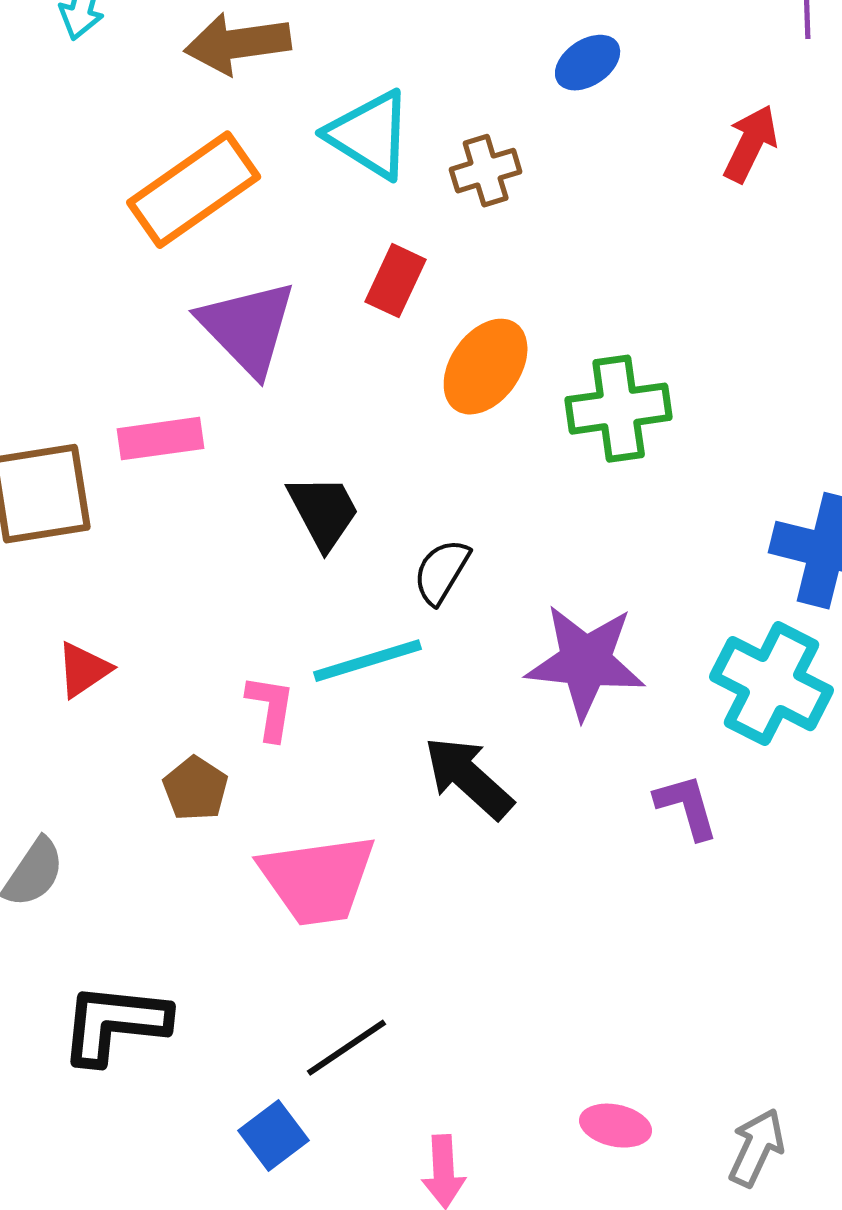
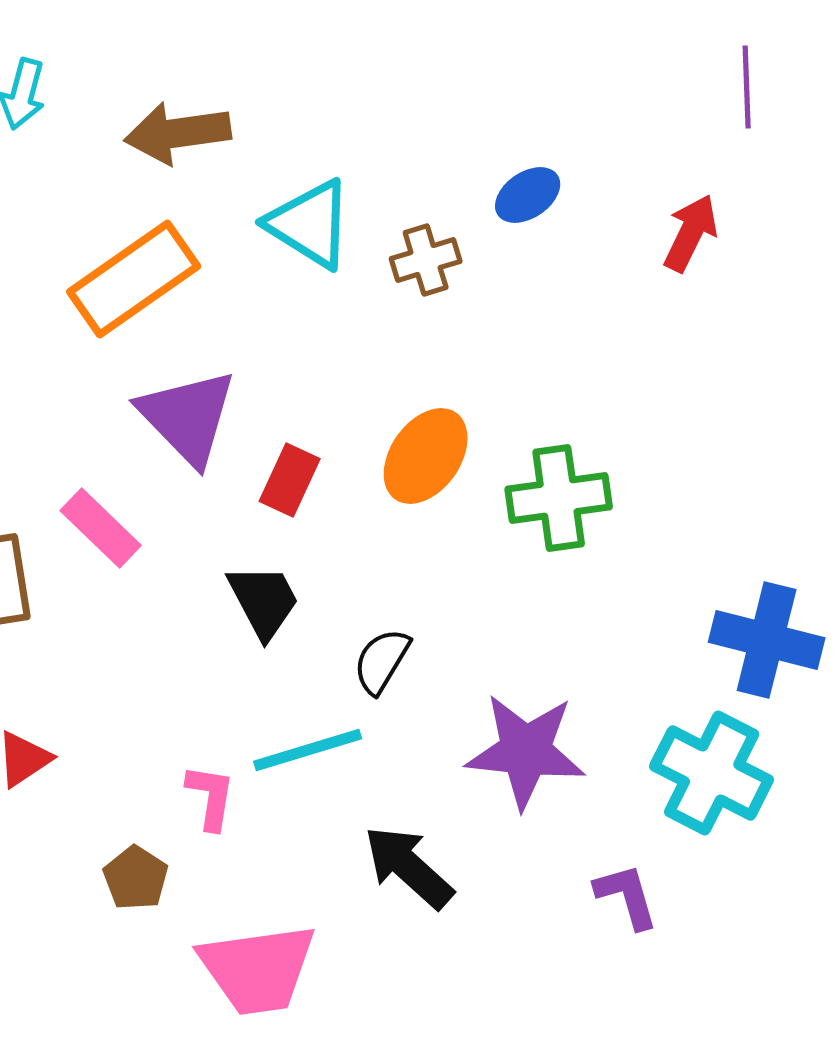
blue ellipse: (588, 63) -> (528, 195), moved
red rectangle: (396, 281) -> (290, 480), moved
pink rectangle: (161, 439) -> (101, 528), turned 52

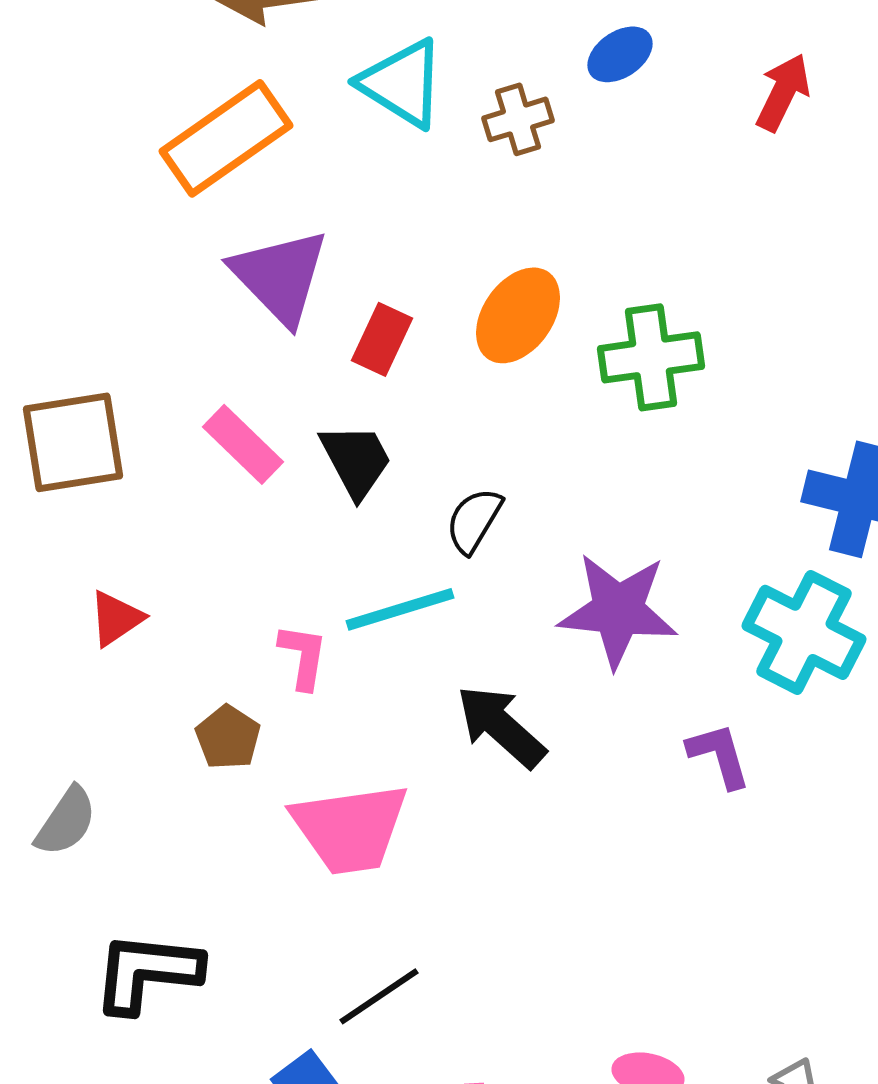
pink rectangle: (101, 528) -> (243, 444), moved

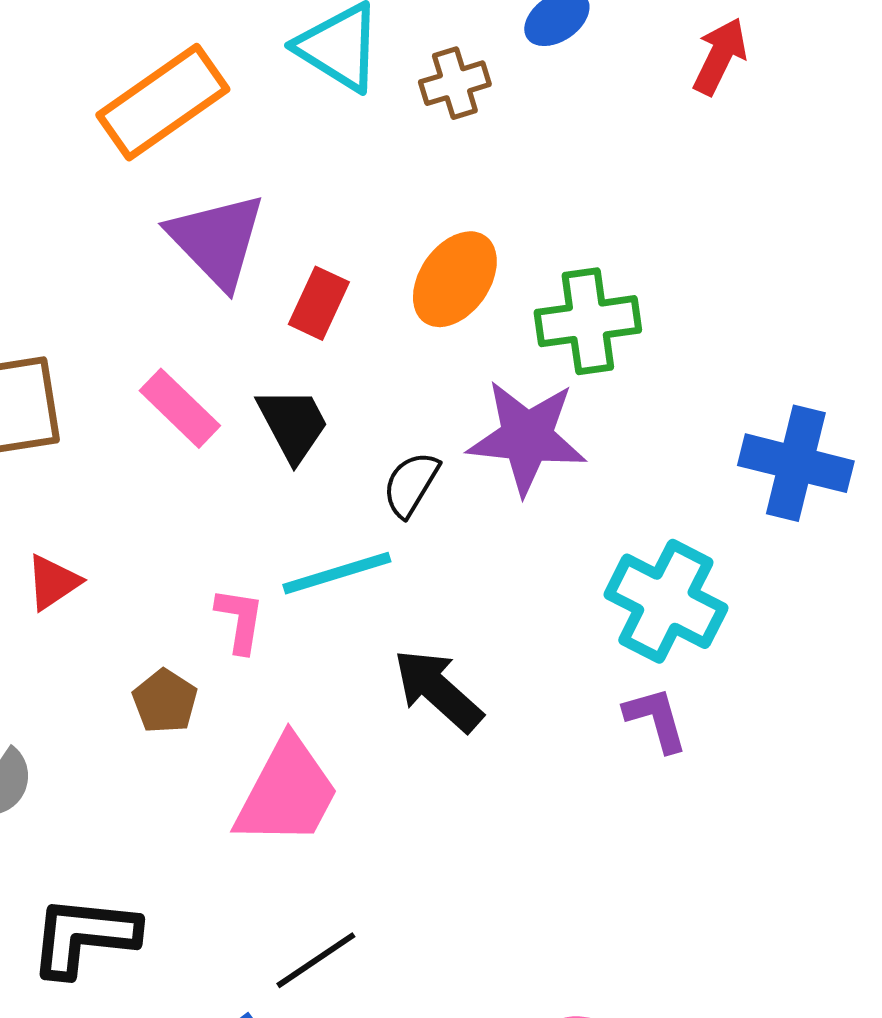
purple star: (618, 610) -> (527, 437), moved
cyan cross: (804, 632) -> (666, 601), moved
pink trapezoid: (350, 828) -> (287, 792), turned -54

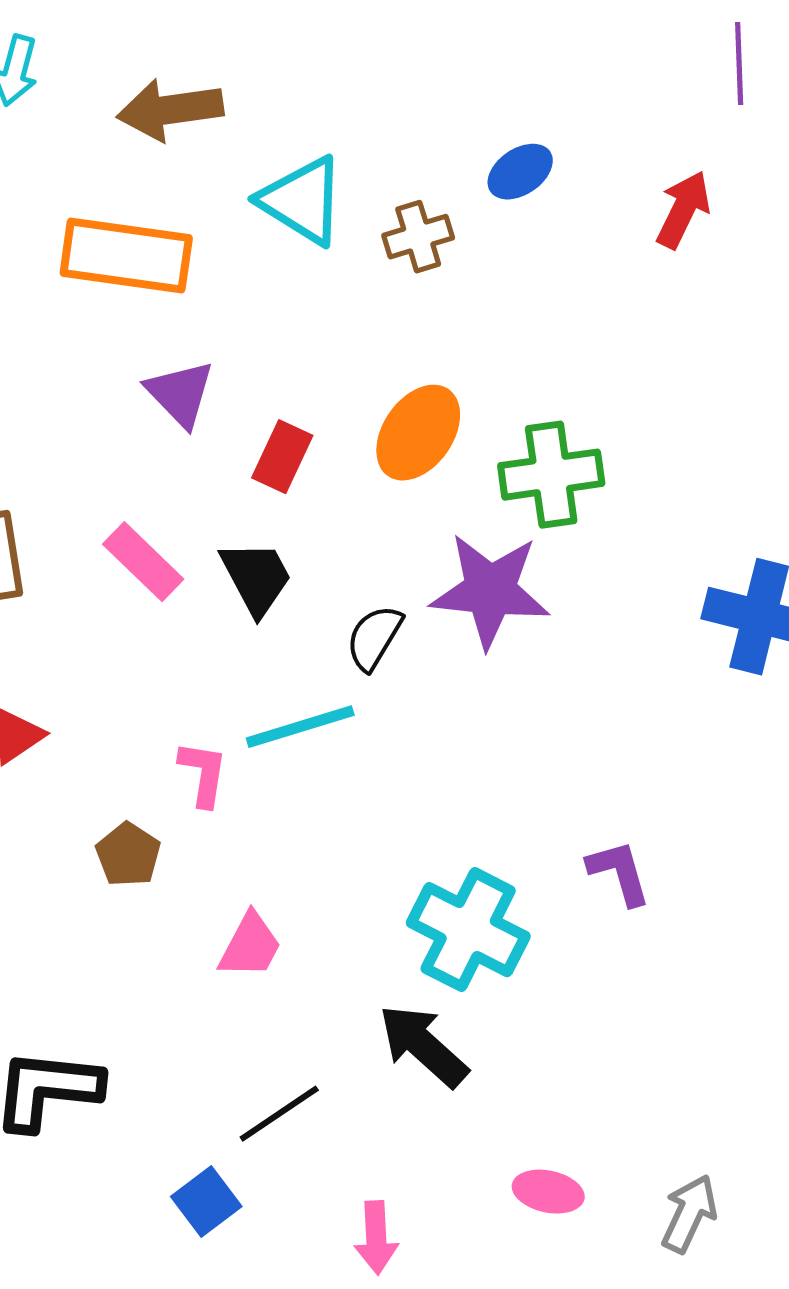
orange rectangle: (163, 102) -> (126, 256), turned 43
purple triangle: (217, 240) -> (180, 394), size x0.7
cyan cross: (666, 601) -> (468, 930), moved
black arrow: (438, 690) -> (423, 1046), moved
pink trapezoid: (287, 792) -> (250, 946), size x0.6

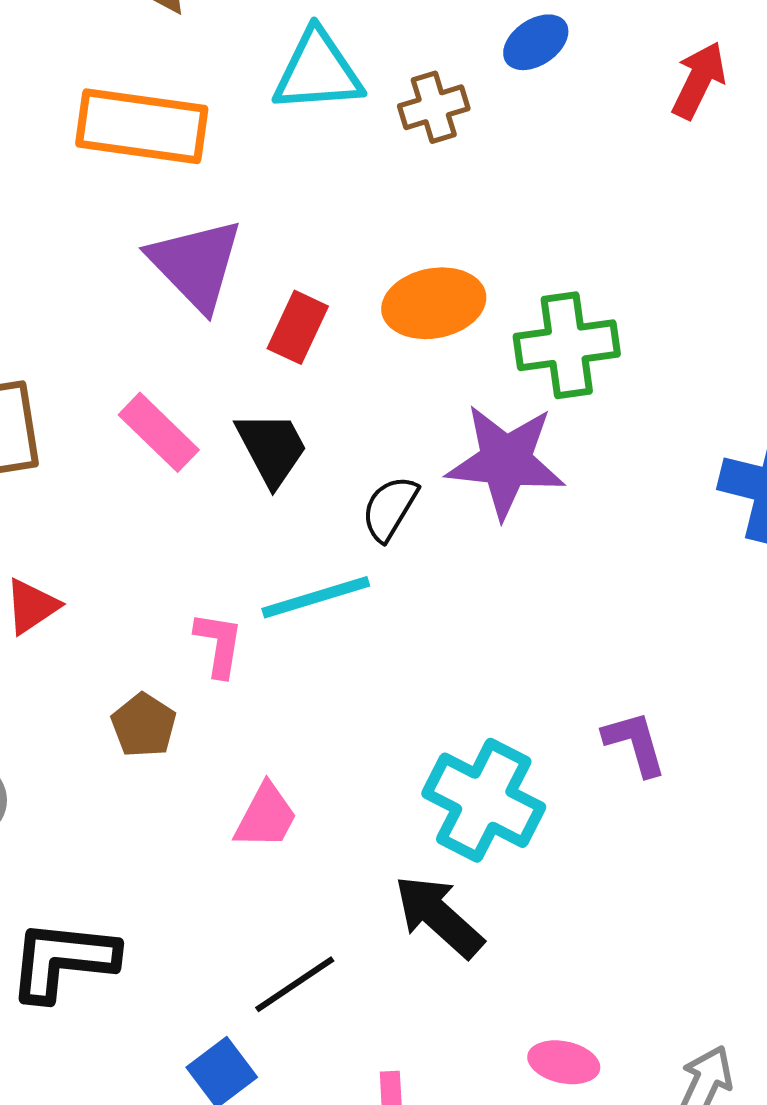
cyan triangle: (302, 201) -> (318, 71), turned -36
purple triangle: (180, 394) -> (196, 264), size x1.4
orange ellipse: (418, 433) -> (434, 303), turned 44

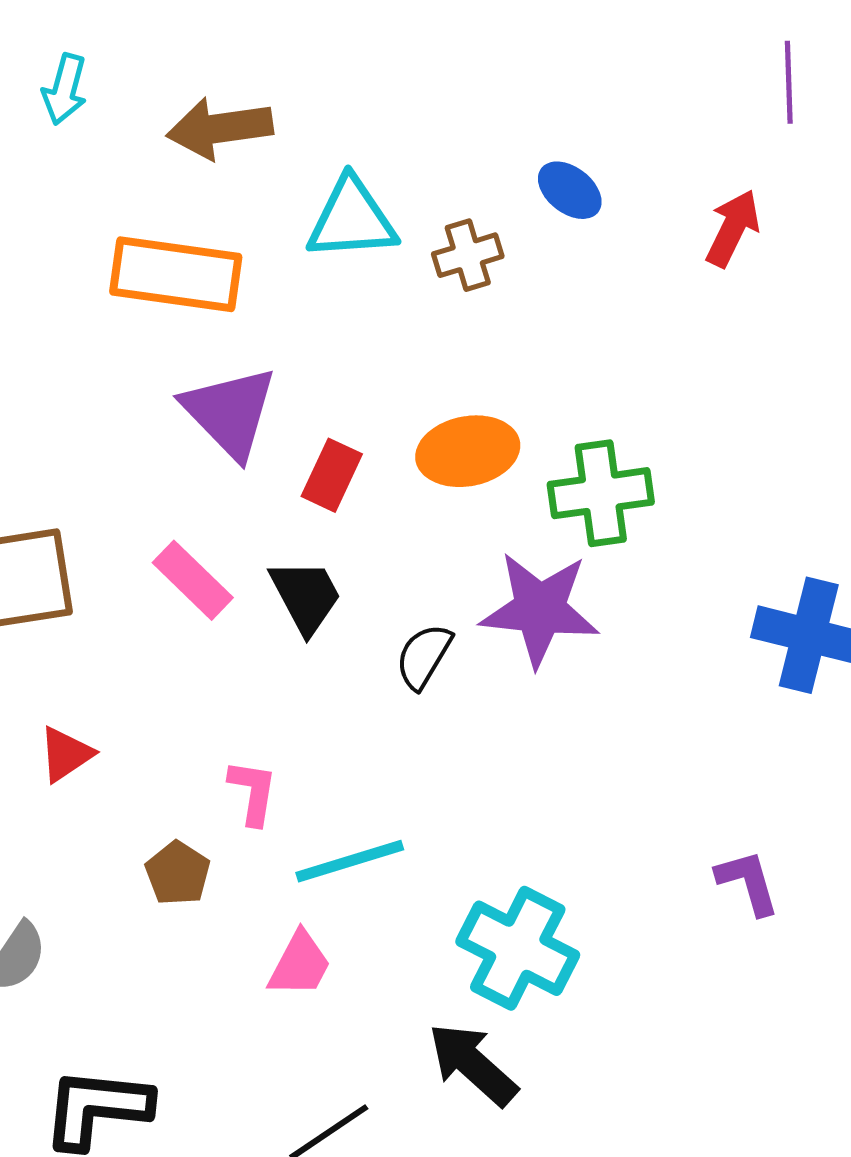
blue ellipse: (536, 42) -> (570, 190), turned 72
cyan line: (316, 597) -> (350, 861), moved
purple L-shape: (635, 743) -> (748, 882), moved

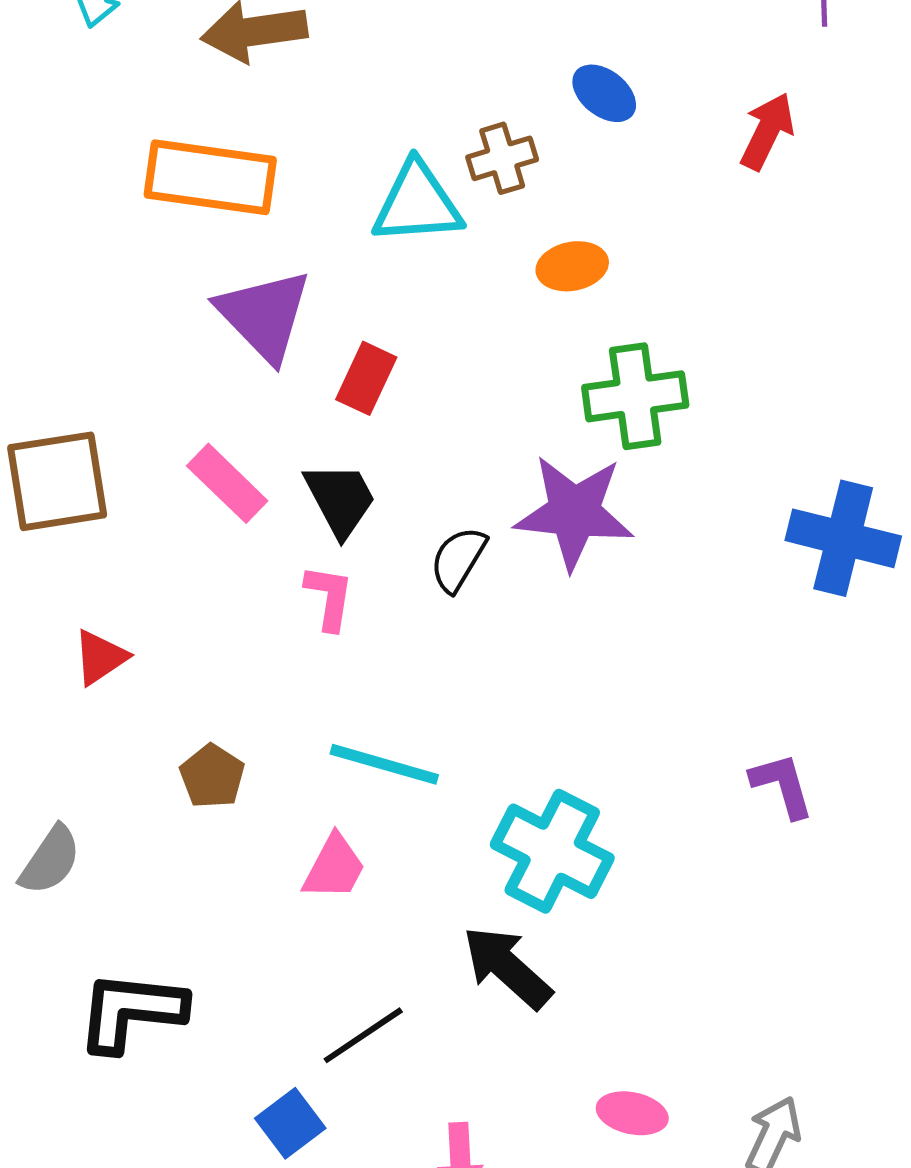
cyan triangle: (352, 219) -> (417, 203), moved
orange ellipse: (468, 451) -> (572, 266), moved, size x0.7
pink L-shape: (253, 792) -> (329, 597), moved
cyan line: (350, 861) -> (384, 764), turned 33

